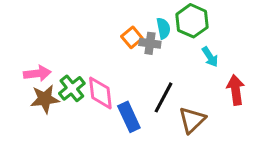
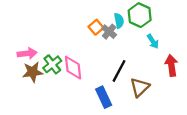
gray cross: (150, 43) -> (109, 32), turned 32
blue rectangle: (129, 117) -> (104, 97), moved

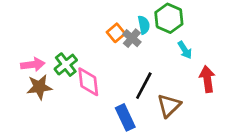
green cross: (52, 64) -> (66, 65), moved

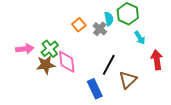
orange square: (116, 33) -> (79, 25), moved
brown star: (39, 87) -> (46, 65), moved

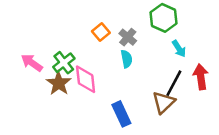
cyan semicircle: (109, 19) -> (126, 59), moved
pink arrow: (25, 49) -> (32, 63), turned -138
brown star: (46, 65) -> (59, 83), turned -30
black line: (109, 65) -> (174, 83), moved

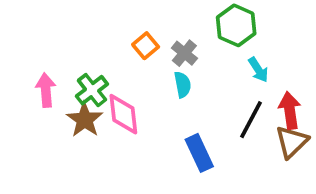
pink arrow: (32, 63) -> (46, 90), turned 50
brown triangle: (164, 102) -> (292, 142), moved
blue rectangle: (121, 114) -> (199, 153), moved

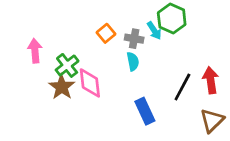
gray cross: (184, 53) -> (134, 39), turned -30
cyan arrow: (258, 70) -> (154, 31), moved
pink arrow: (46, 90) -> (35, 51), moved
brown triangle: (292, 142) -> (212, 120), moved

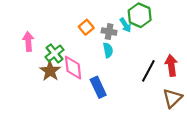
blue rectangle: (145, 111) -> (98, 87), moved

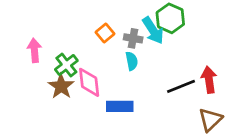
cyan arrow: (125, 25) -> (153, 30), size x1.5
black line: (148, 71) -> (181, 86), turned 40
blue rectangle: (98, 87) -> (120, 106), turned -65

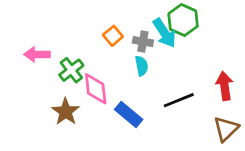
pink arrow: (34, 50) -> (37, 54), turned -85
brown star: (61, 86) -> (66, 112), moved
black line: (181, 86) -> (179, 100), moved
blue rectangle: (120, 106) -> (129, 115), turned 40

